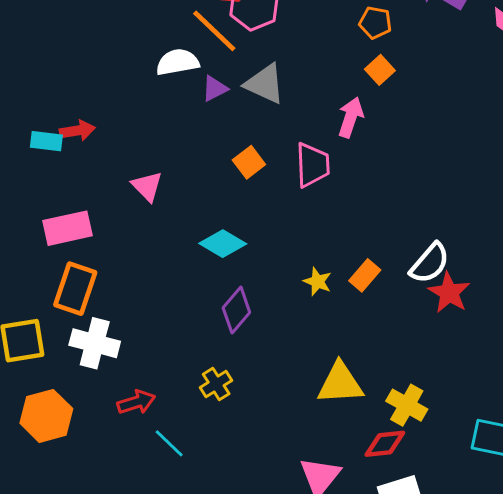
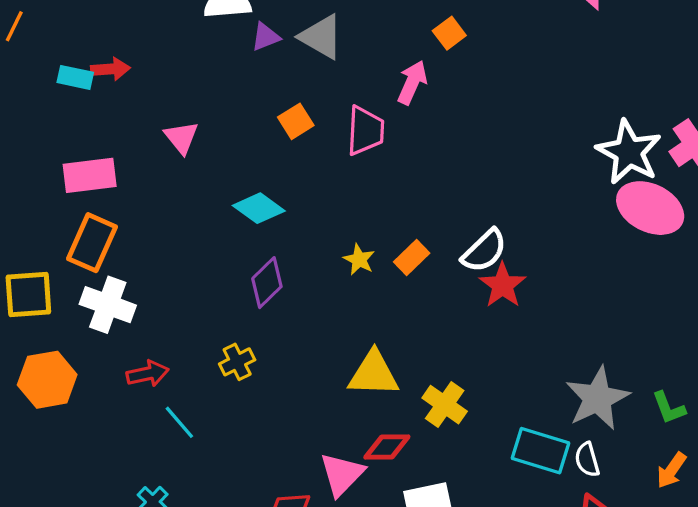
red diamond: (385, 444) -> (387, 447), moved

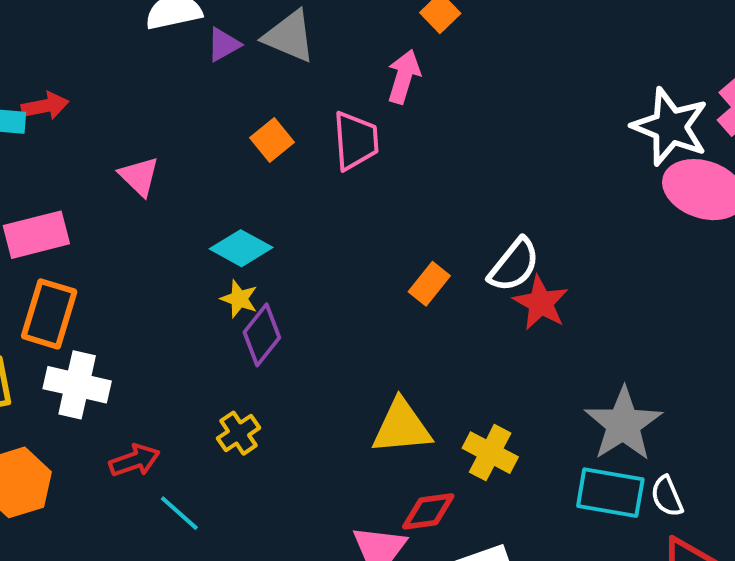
yellow star: (359, 260) -> (239, 299), moved
gray star: (597, 398) -> (623, 424), moved

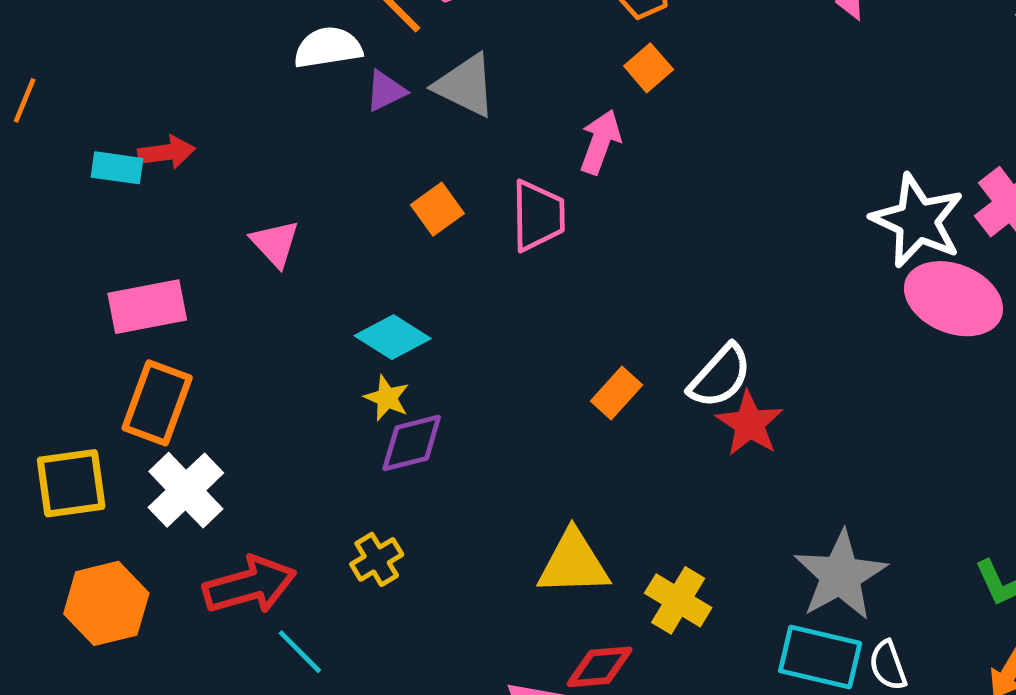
purple diamond: (262, 335) -> (412, 443), turned 34
white cross: (77, 385) -> (186, 490), turned 30
red arrow: (135, 460) -> (250, 585), size x1.5

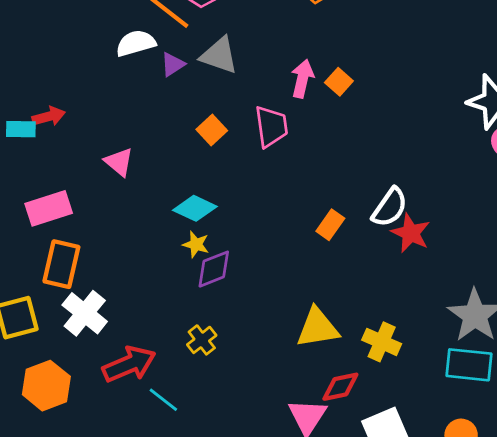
orange square: (649, 68) -> (339, 82), moved

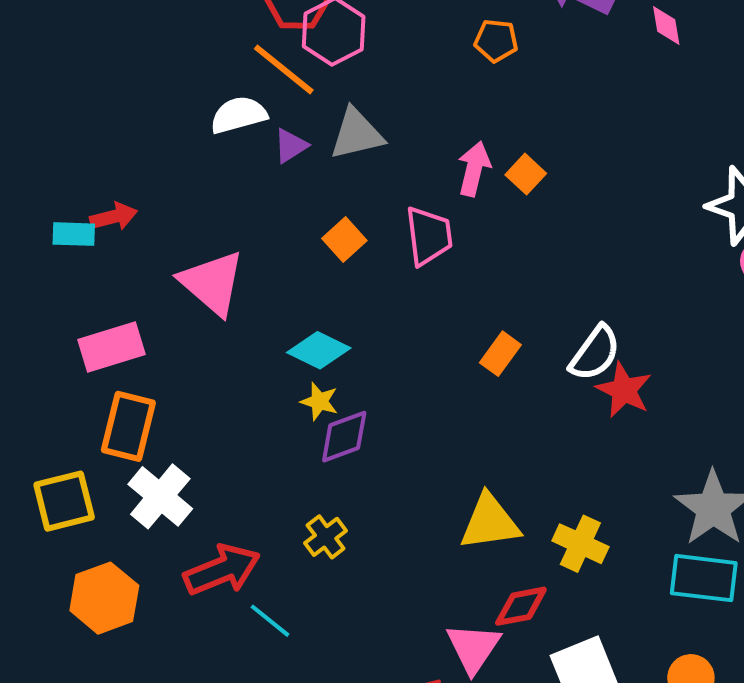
gray triangle: (219, 55) -> (357, 134), turned -33
pink triangle: (119, 162) -> (212, 283), size x1.6
orange rectangle: (330, 225) -> (500, 354), moved

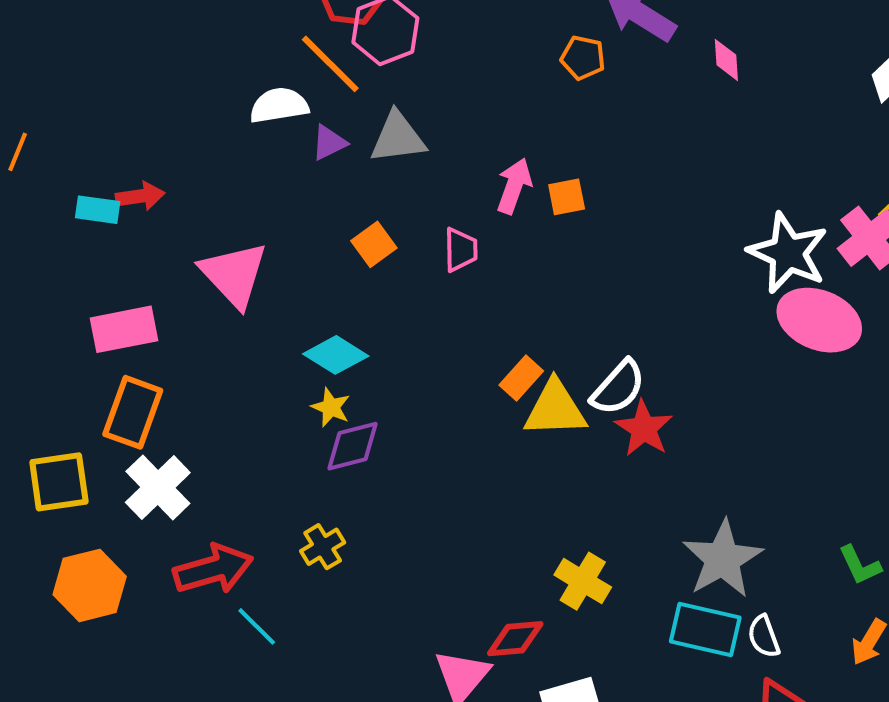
orange pentagon: (496, 41) -> (583, 58), moved
orange square: (526, 174) -> (567, 197), turned 30
pink trapezoid: (429, 236) -> (461, 250), size x0.7
yellow triangle: (490, 522) -> (555, 409), moved

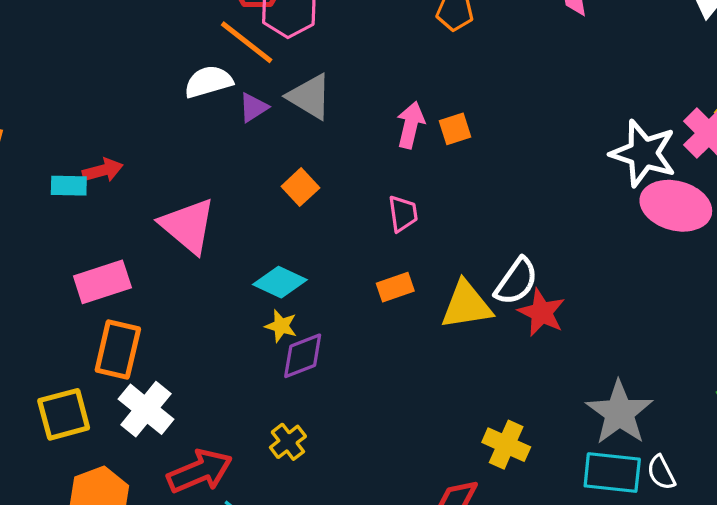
gray triangle: (398, 138) -> (310, 97), turned 45
pink trapezoid: (461, 250) -> (403, 214), moved
orange rectangle: (521, 378) -> (395, 287), moved, turned 36

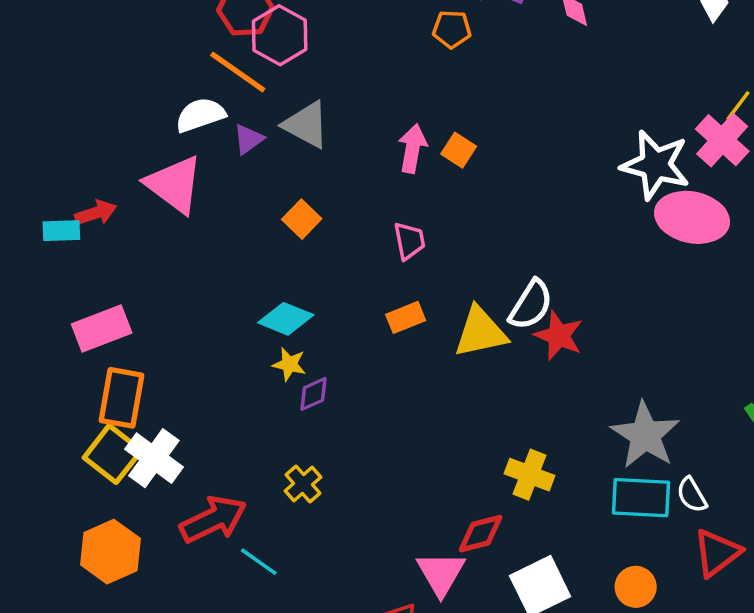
orange square: (455, 129) -> (459, 150), turned -36
pink triangle: (188, 226) -> (174, 184), moved
purple diamond: (303, 356) -> (313, 394), size x0.7
yellow square: (64, 414) -> (113, 454), moved, turned -34

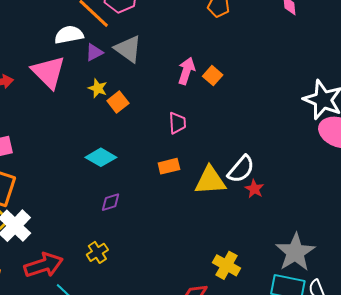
red star: (559, 336) -> (254, 189), size x0.7
yellow star: (289, 364) -> (98, 88), moved

